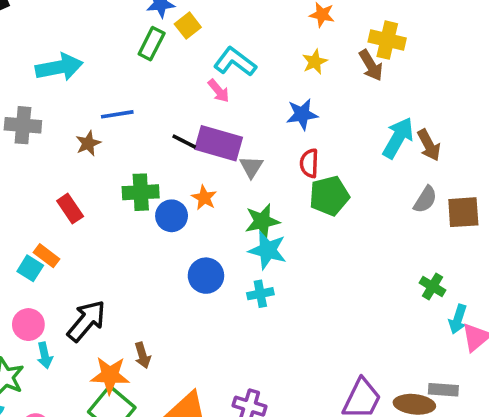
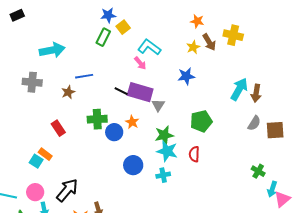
brown arrow: (371, 65) -> (209, 42), moved
brown arrow: (429, 145) -> (256, 93), turned 36
red semicircle: (309, 163) -> (194, 154), moved

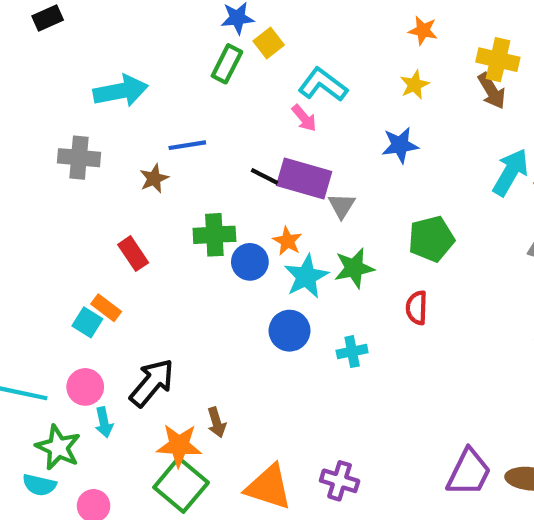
brown arrow: (209, 42) -> (492, 91), moved
cyan star: (167, 151) -> (306, 276), moved, turned 30

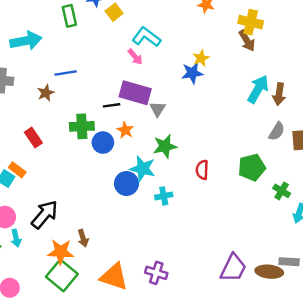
green rectangle: (227, 64) -> (69, 16), moved, turned -40
yellow star: (415, 85) -> (201, 58), moved
black line: (264, 176) -> (112, 105), moved, turned -35
green pentagon: (431, 239) -> (252, 167), moved
cyan star: (306, 276) -> (143, 169), moved, turned -30

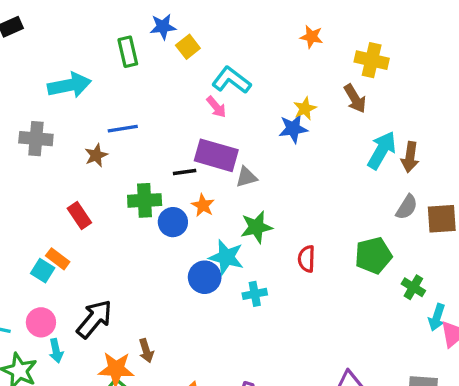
brown arrow: (247, 41) -> (355, 99), moved
gray triangle: (157, 109) -> (246, 177), turned 42

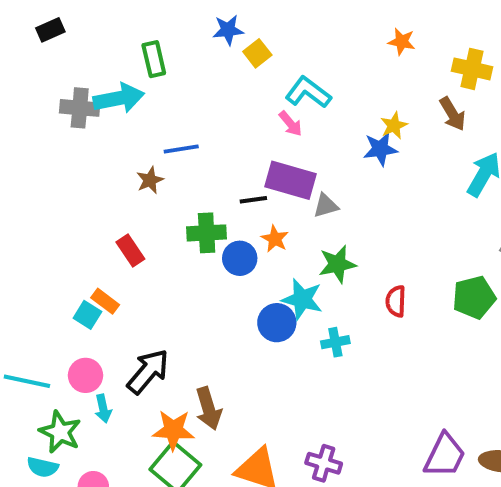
green rectangle: (128, 52) -> (154, 59), moved
gray cross: (36, 139) -> (80, 108), moved
brown arrow: (146, 351) -> (208, 409), size x1.5

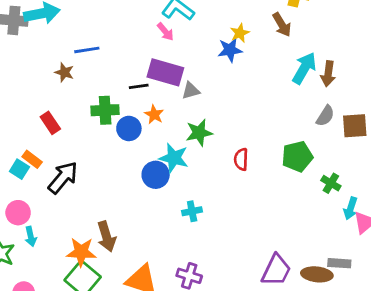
brown star: (150, 180) -> (64, 72), turned -30
cyan cross: (335, 342) -> (192, 211), moved
black arrow: (148, 371) -> (63, 178), moved

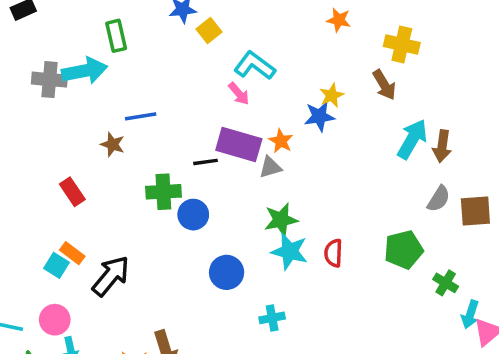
orange star: (154, 114) -> (281, 141), moved
red rectangle: (50, 123) -> (72, 192), moved
cyan star: (174, 158) -> (290, 251), moved

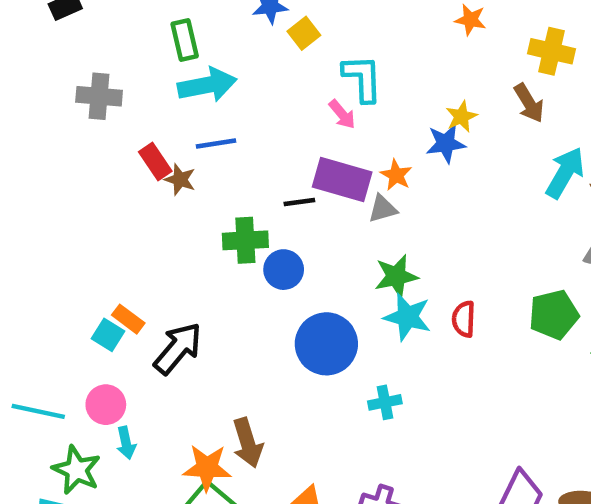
cyan L-shape: (255, 66) -> (362, 78), turned 51
cyan arrow: (85, 71) -> (207, 85), moved
red rectangle: (72, 192) -> (155, 162), moved
blue circle: (227, 272) -> (326, 344), size x1.4

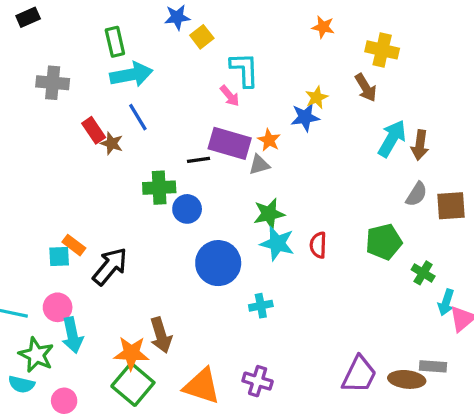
blue line: (216, 144) -> (138, 117), turned 68
cyan square: (108, 335) -> (59, 256), turned -35
cyan arrow: (126, 443) -> (72, 335), size x1.5

